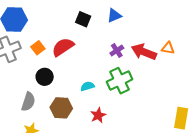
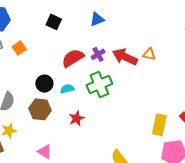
black square: (83, 19) -> (54, 22), moved
red semicircle: (63, 47) -> (73, 58), moved
black circle: (45, 77) -> (44, 84), moved

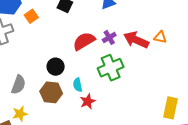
orange square: (19, 48) -> (31, 16), moved
cyan semicircle: (67, 89) -> (78, 85), moved, turned -88

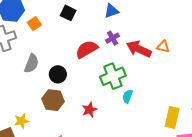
purple cross: (109, 37) -> (113, 38), moved
gray semicircle: (19, 85) -> (32, 64), moved
cyan semicircle: (78, 85) -> (127, 96), moved, turned 32

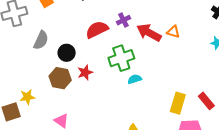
cyan semicircle: (127, 96) -> (135, 79), turned 48
red star: (89, 110) -> (85, 72), moved

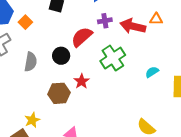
purple cross: (123, 20) -> (105, 21), turned 32
black circle: (67, 53) -> (61, 56), moved
cyan semicircle: (135, 79) -> (152, 72), moved

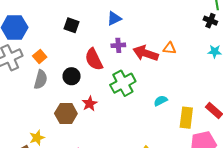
orange square: (25, 22) -> (40, 57), moved
red semicircle: (82, 37) -> (94, 59), turned -80

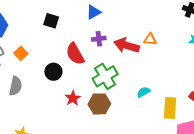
gray semicircle: (41, 79) -> (16, 86), moved
brown hexagon: (66, 113) -> (99, 104), moved

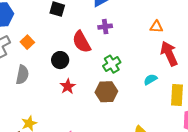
red arrow: (126, 45) -> (169, 54), moved, turned 50
green cross: (105, 76) -> (112, 64), size x0.7
red star: (73, 98) -> (68, 86), moved

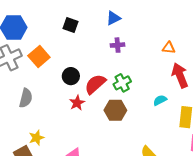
orange square: (27, 42) -> (39, 56), size x1.5
red semicircle: (82, 42) -> (95, 84), moved, turned 75
gray semicircle: (22, 75) -> (26, 98), moved

